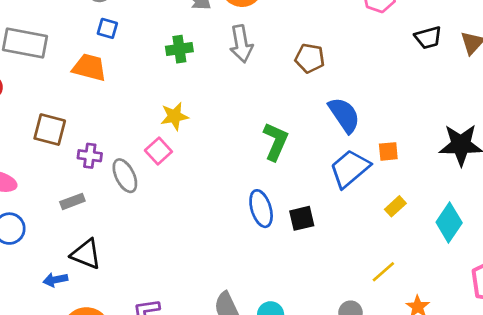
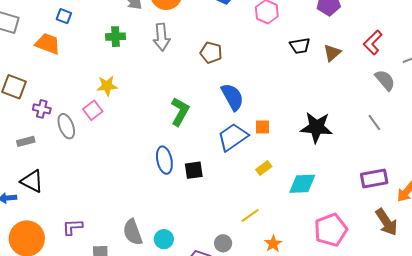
cyan diamond: (449, 223) -> (302, 184), turned 48

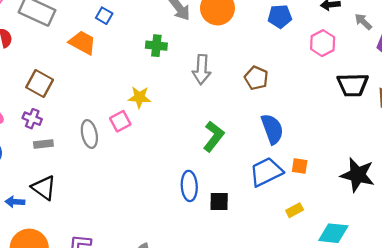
gray arrow: (162, 37) -> (202, 69), moved
black trapezoid: (300, 46) -> (353, 85), size x1.4
purple cross: (42, 109) -> (32, 119), moved

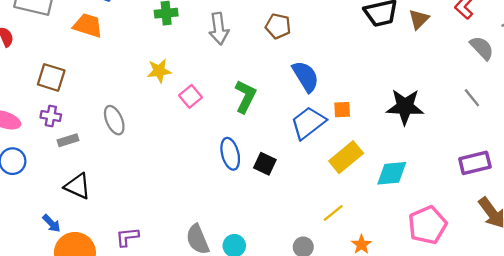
pink square: (120, 121) -> (190, 96), moved
black square: (219, 201) -> (265, 164), turned 36
blue arrow: (15, 202) -> (51, 223), moved, turned -126
yellow rectangle: (295, 210) -> (346, 157), size x1.8

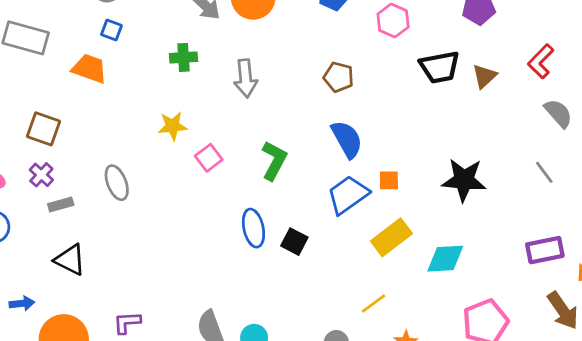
brown pentagon: (278, 26) -> (339, 77), moved
purple cross: (51, 116) -> (41, 175), turned 30
blue arrow: (51, 223) -> (22, 303), moved, turned -54

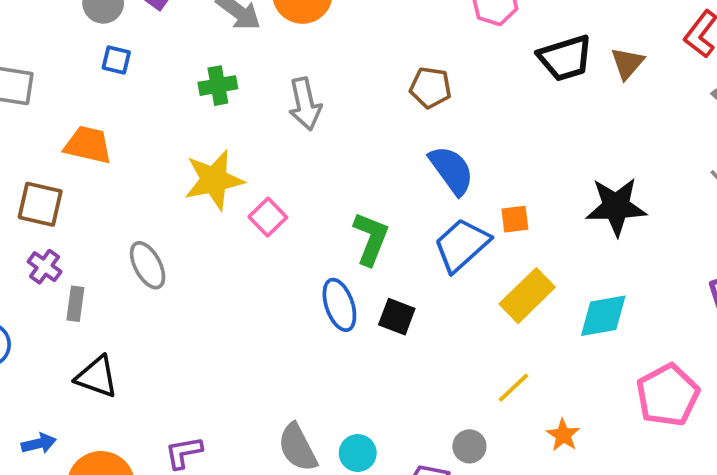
orange trapezoid: (89, 68) -> (88, 145), moved
yellow star: (173, 126) -> (214, 180), size x1.5
green L-shape: (274, 160) -> (371, 239), moved
gray rectangle: (61, 205) -> (75, 304), turned -60

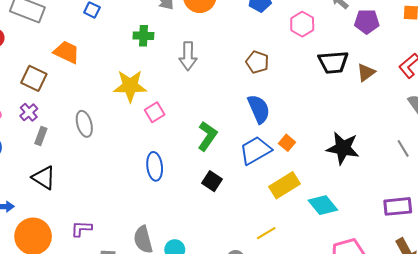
orange square: (515, 219) -> (287, 143), turned 35
blue ellipse: (339, 305) -> (155, 166), moved
cyan diamond: (603, 316) -> (323, 205), turned 48

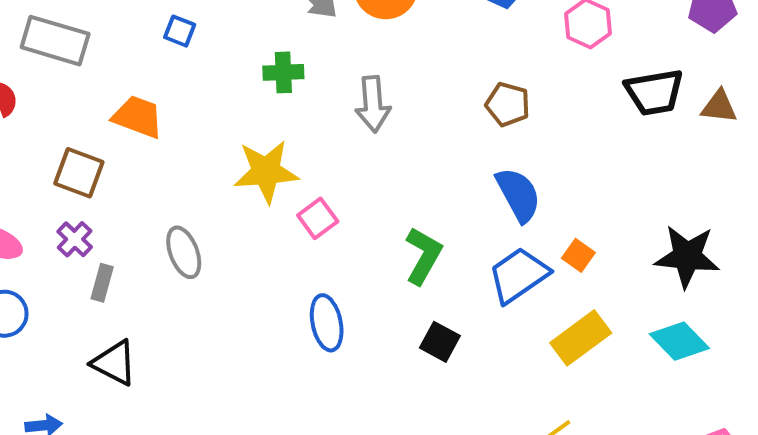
brown triangle: (366, 72) -> (719, 107), turned 48
cyan diamond: (323, 205) -> (679, 341), moved

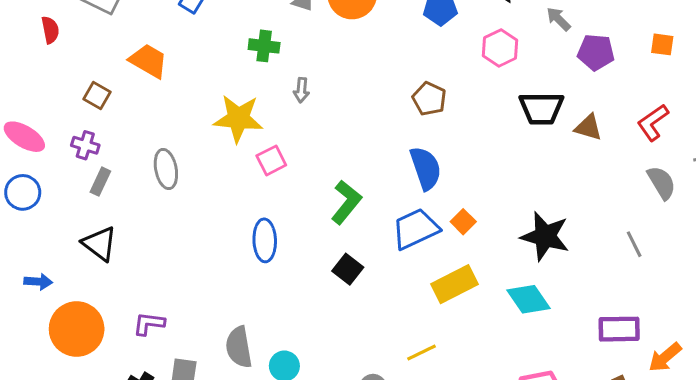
gray arrow: (373, 104) -> (301, 90), moved, size x0.6
brown square: (79, 173) -> (97, 96), size x0.7
purple cross: (75, 239) -> (85, 145), turned -36

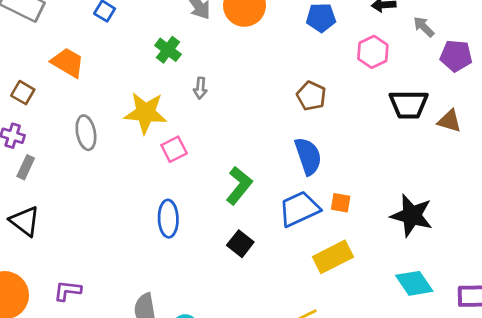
green cross: (264, 46) -> (168, 50), turned 30
gray ellipse: (166, 169) -> (86, 133), moved
orange square: (463, 222) -> (341, 203), turned -35
cyan diamond: (528, 299) -> (414, 283), moved

